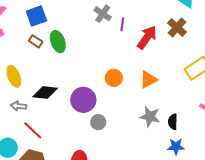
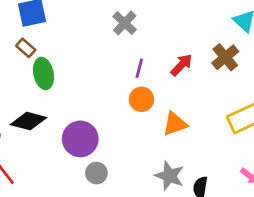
purple line: (122, 24) -> (139, 68), moved
red arrow: (147, 37) -> (182, 65), size x0.7
green ellipse: (58, 42) -> (43, 73), moved
orange circle: (114, 78) -> (141, 99), moved

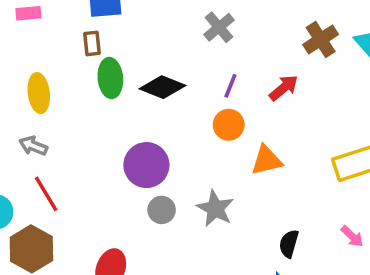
brown rectangle: (26, 48) -> (92, 43), turned 36
brown cross: (225, 57) -> (321, 40), moved
black diamond: (29, 121) -> (163, 87), moved
gray star: (170, 176) -> (215, 208), moved

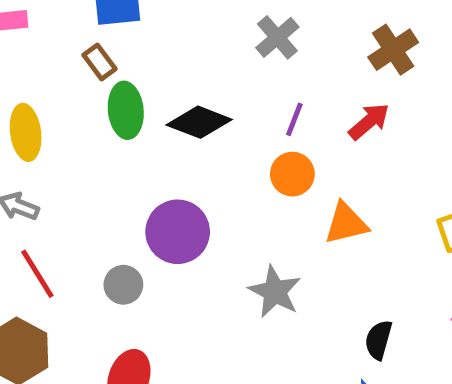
brown cross: (321, 40) -> (393, 50), moved
brown rectangle: (92, 43) -> (99, 62), turned -30
gray circle: (162, 210) -> (123, 285), moved

